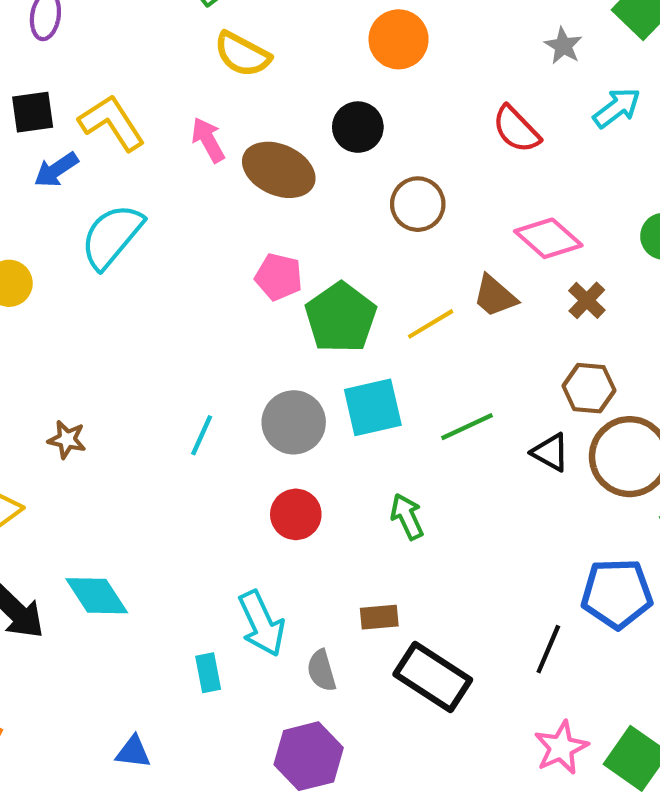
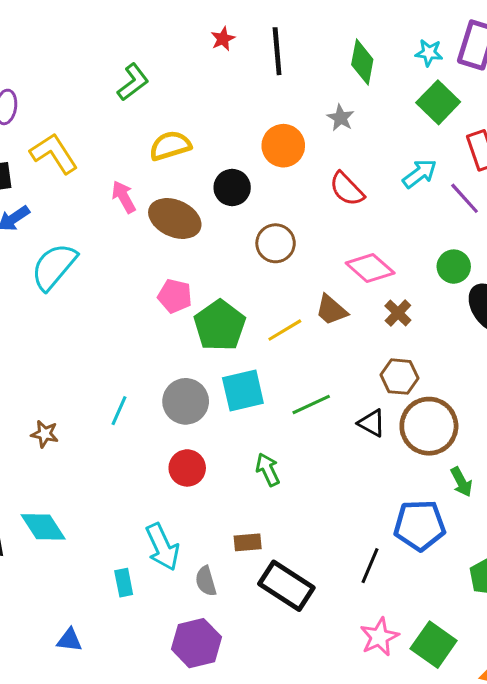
orange circle: (399, 39) -> (283, 146), moved
gray star: (563, 46) -> (341, 118), moved
yellow semicircle: (242, 54) -> (170, 146), moved, turned 135
yellow L-shape: (112, 123) -> (54, 153), moved
brown star: (67, 439) -> (45, 434), moved

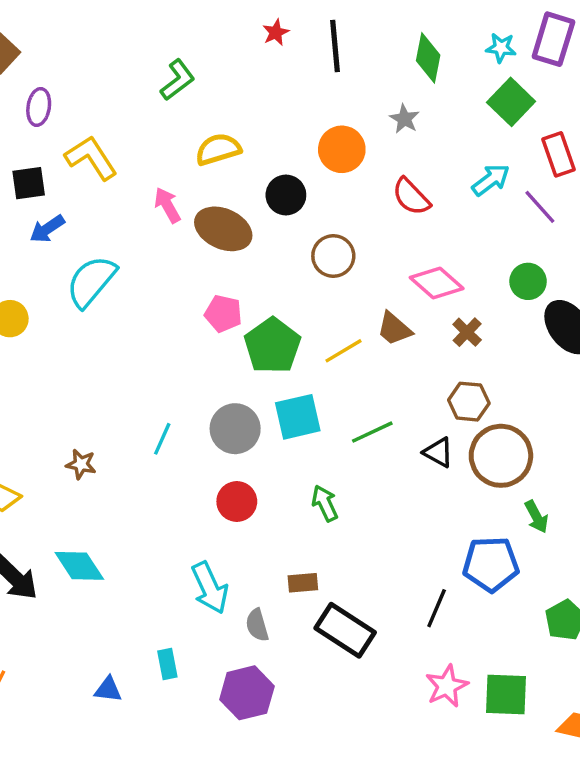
cyan rectangle: (124, 583) -> (167, 664), moved
green square: (434, 645) -> (506, 695), turned -33

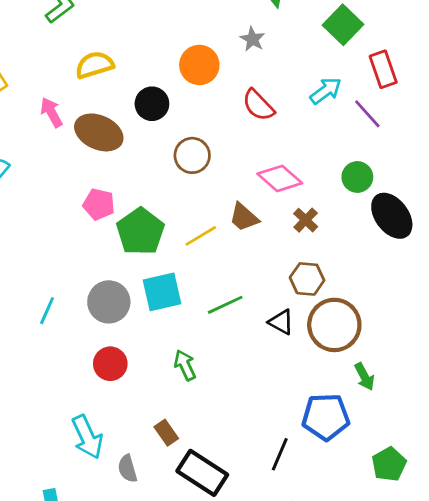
brown rectangle: (303, 583) -> (166, 433), turned 60

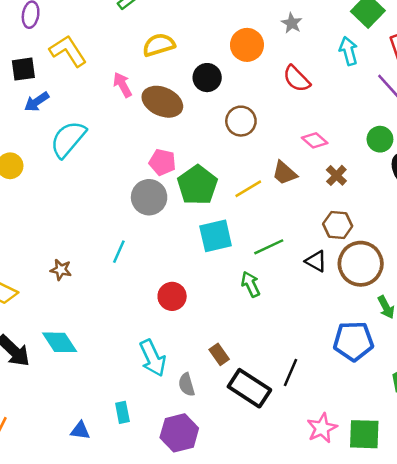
cyan arrow: (326, 91) -> (349, 51), moved, turned -68
pink diamond: (280, 178) -> (315, 140), size x0.7
gray circle: (109, 302) -> (149, 197), moved
green arrow: (185, 365) -> (251, 284), moved
black line: (280, 454) -> (291, 372), moved

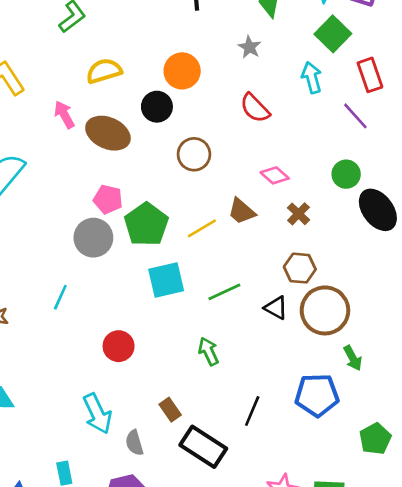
orange circle: (247, 45) -> (182, 71), moved
green arrow: (251, 284) -> (209, 351), moved
black line: (291, 372) -> (252, 411), moved

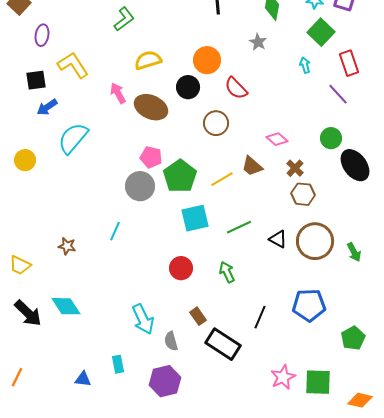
cyan arrow: (312, 78) -> (305, 65), size x0.7
red semicircle: (255, 108) -> (236, 88), moved
brown hexagon: (300, 268) -> (303, 194), moved
red circle: (119, 346) -> (181, 268), moved
green arrow: (353, 358) -> (354, 252), moved

